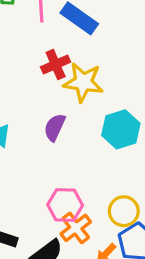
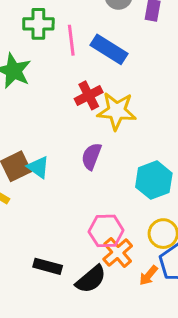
cyan hexagon: (121, 129) -> (154, 180), moved

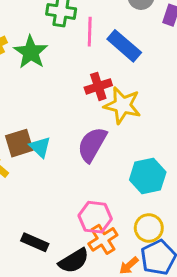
purple semicircle: (91, 156) -> (92, 145), size x1.4

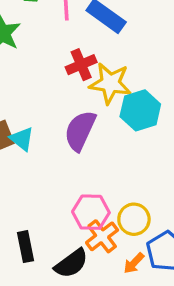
cyan hexagon: (148, 176) -> (140, 110), moved
yellow circle: (149, 228) -> (134, 219), moved
black rectangle: (35, 242) -> (25, 247), turned 60

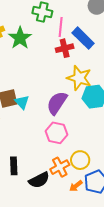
red cross: (81, 65) -> (65, 48), moved
pink hexagon: (91, 212) -> (56, 133), moved

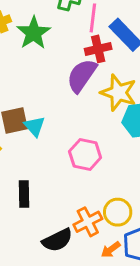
purple semicircle: (57, 103) -> (82, 76), moved
pink hexagon: (56, 133) -> (85, 155), moved
black rectangle: (14, 166) -> (24, 194), moved

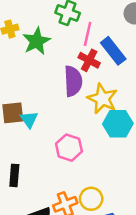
red cross: (98, 49) -> (89, 60), turned 35
purple semicircle: (82, 76) -> (73, 81), turned 136

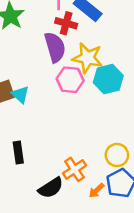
pink hexagon: (69, 148) -> (70, 80), moved
yellow circle: (91, 199) -> (117, 155), moved

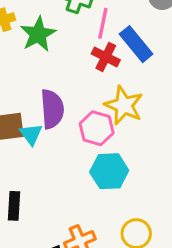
purple semicircle: (55, 47) -> (52, 109), moved
cyan hexagon: (108, 79) -> (109, 171), moved

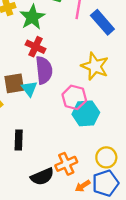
red cross: (106, 57) -> (36, 47), moved
pink hexagon: (97, 128) -> (74, 97), moved

